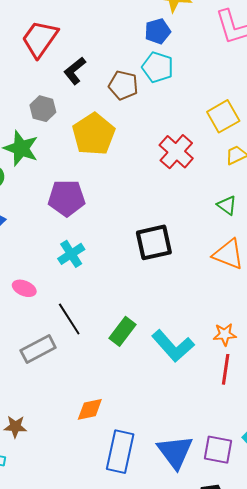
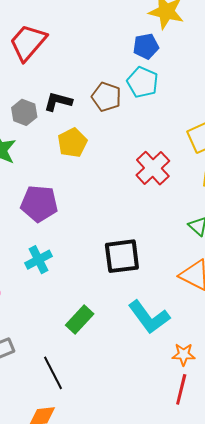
black L-shape: (75, 71) -> (58, 102), moved, turned 48
yellow pentagon: (94, 134) -> (72, 143), size x0.7
black line: (69, 319) -> (53, 373), moved
green rectangle: (123, 331) -> (80, 320), moved
cyan L-shape: (173, 346) -> (149, 317), moved

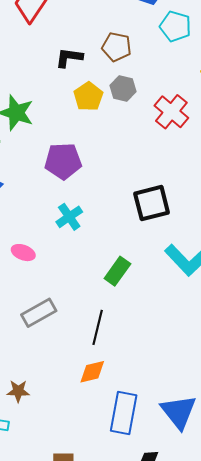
cyan pentagon: (142, 82) -> (175, 26), moved
gray hexagon: (24, 112) -> (123, 89), moved
black line: (53, 373) -> (98, 327), turned 48

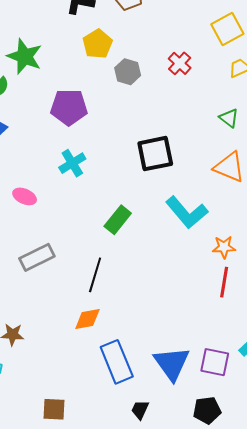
gray hexagon: (123, 89) -> (128, 72), moved
red cross: (171, 112) -> (180, 63), size x0.7
blue rectangle: (124, 413) -> (117, 362), turned -36

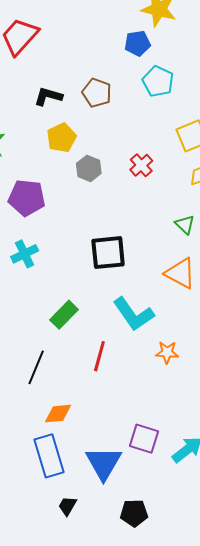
red line: (224, 282) -> (99, 356), moved
orange diamond: (87, 319) -> (58, 414), moved
purple square: (215, 362) -> (144, 439), moved

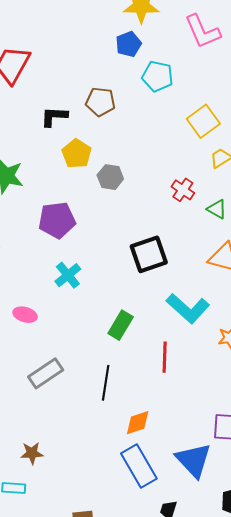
red cross: (141, 165) -> (183, 190), moved

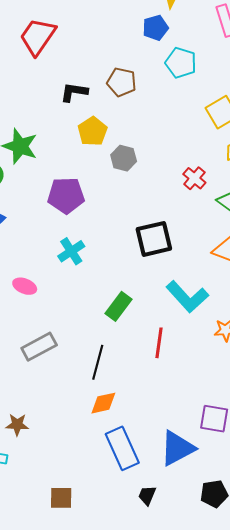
orange diamond: (138, 423) -> (103, 403), moved
blue triangle: (194, 460) -> (177, 448), turned 39

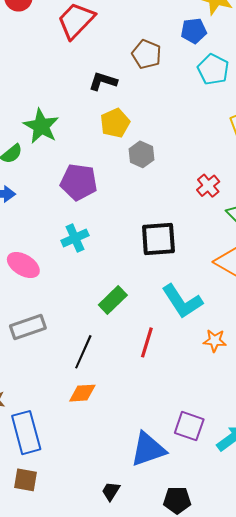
brown pentagon: (122, 82) -> (147, 54), moved
pink ellipse: (25, 286) -> (23, 265), size x1.4
blue rectangle: (122, 448) -> (26, 433), moved

